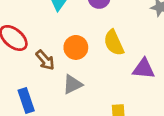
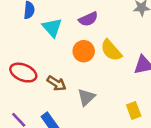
orange circle: (76, 47) -> (84, 51), moved

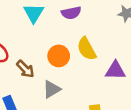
orange circle: (84, 51) -> (59, 56), moved

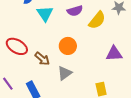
yellow semicircle: (87, 49) -> (97, 20), moved, turned -108

